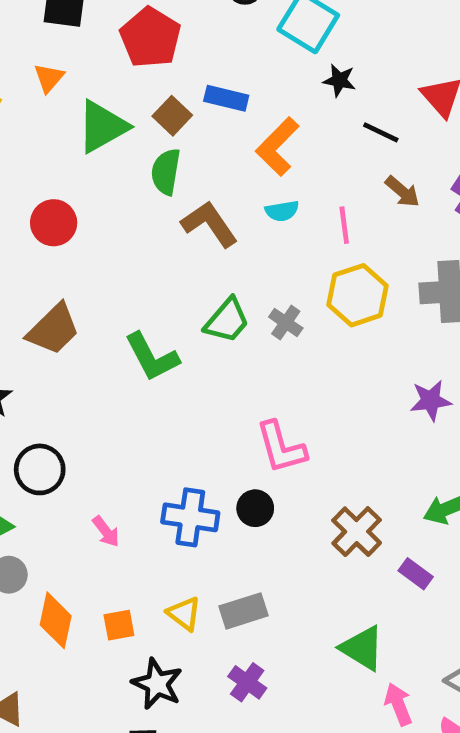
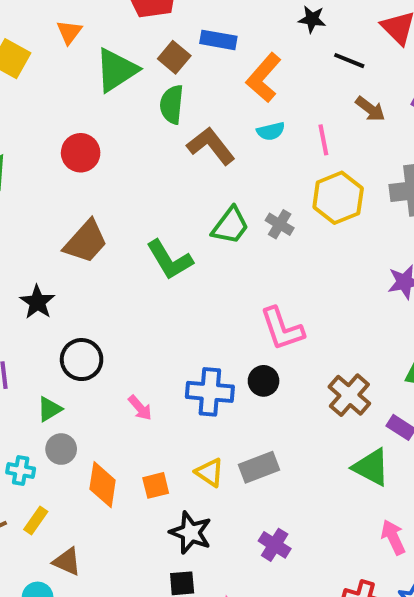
green triangle: (362, 648) -> (371, 467), moved
purple cross: (247, 682) -> (275, 545), moved

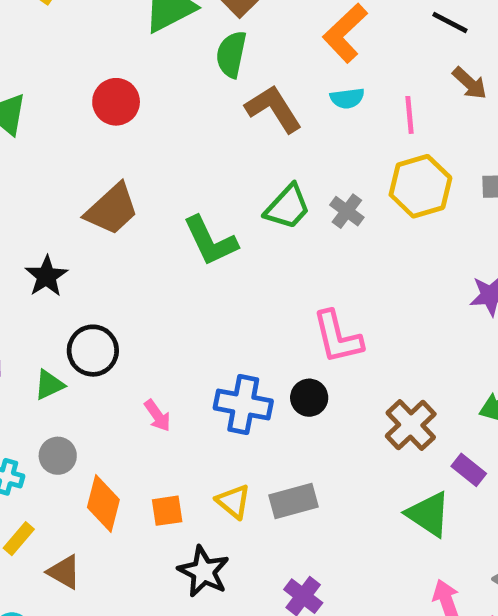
green triangle: (49, 409) -> (49, 385), moved
brown triangle: (67, 562) -> (64, 572), moved

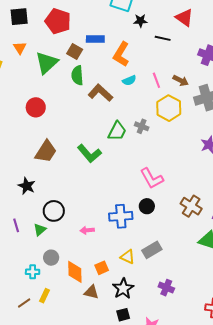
brown arrow: (470, 83) -> (181, 81), moved
pink arrow: (157, 416) -> (87, 230), turned 136
black star: (204, 571) -> (123, 288), turned 30
brown triangle: (64, 572) -> (91, 292), moved

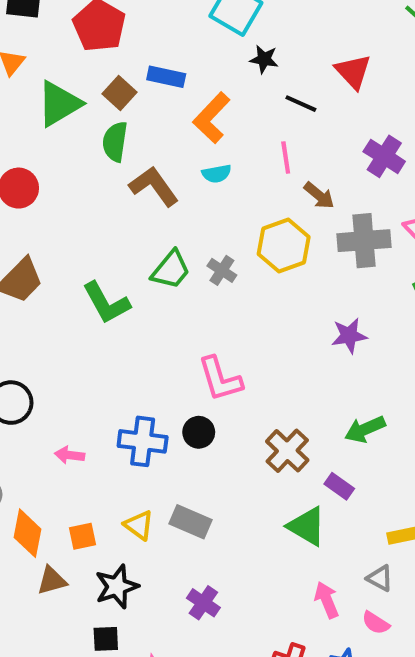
pink line: (156, 80) -> (286, 158), moved
gray rectangle: (152, 250) -> (190, 522), turned 42
brown triangle: (91, 292) -> (52, 581), turned -42

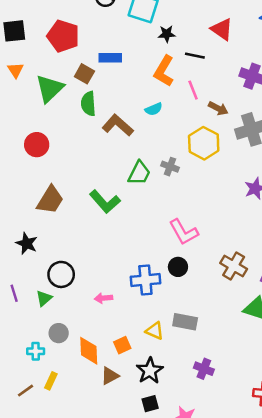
orange L-shape: (212, 118) -> (164, 71), moved

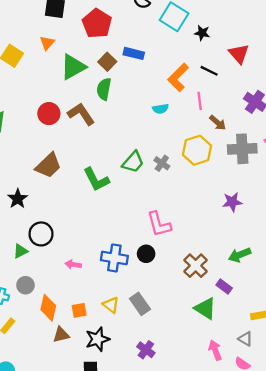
black star: (167, 34) -> (202, 33), moved
brown L-shape: (118, 125) -> (81, 114), moved
gray rectangle: (185, 322) -> (140, 304), turned 30

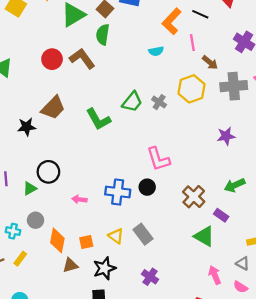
black star: (18, 199) -> (27, 127), moved, turned 30

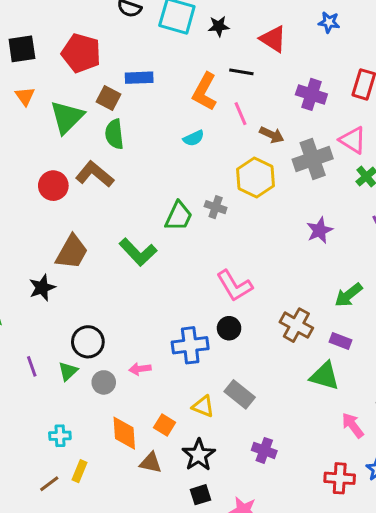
gray circle: (36, 220) -> (104, 382), moved
orange square: (86, 242) -> (165, 425), turned -32
brown triangle: (70, 265) -> (151, 463), turned 42

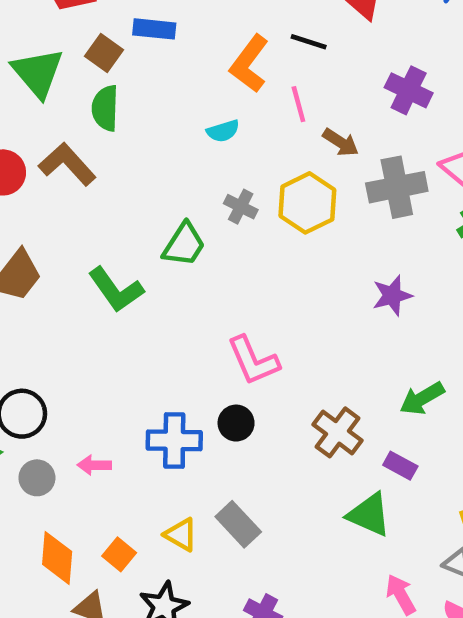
green triangle: (67, 117) -> (38, 73), turned -33
gray cross: (216, 207) -> (241, 207), moved

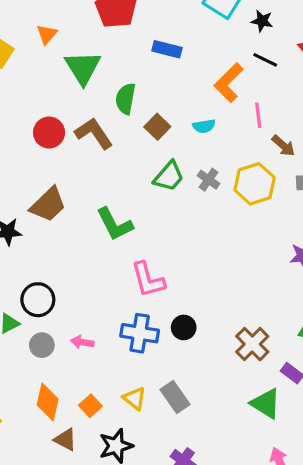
black line: (309, 42) -> (265, 60), moved
brown square: (104, 53) -> (157, 127), moved
green trapezoid: (184, 245) -> (169, 176), moved
pink L-shape: (253, 361) -> (148, 280), moved

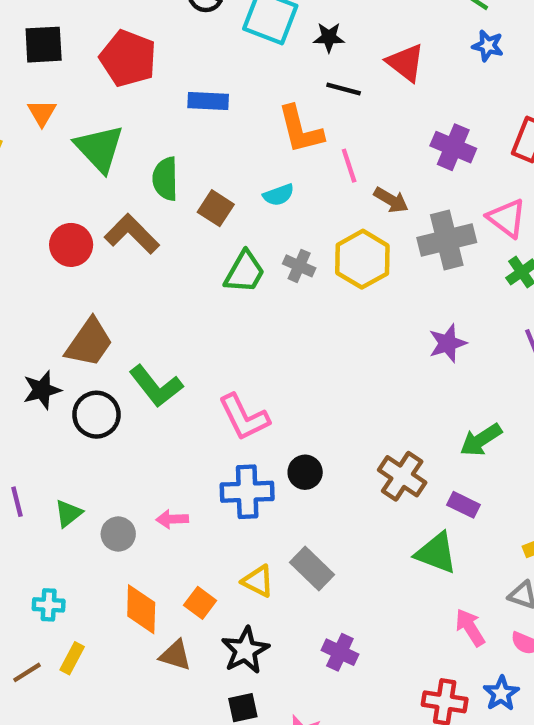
orange L-shape: (229, 83) -> (300, 130), turned -48
green L-shape: (115, 224) -> (156, 386), moved
black circle: (38, 300) -> (96, 415), moved

